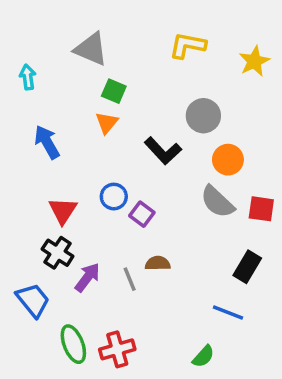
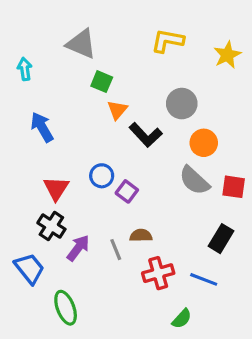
orange triangle: (107, 123) -> (117, 110), moved
red cross: (117, 349) -> (158, 273), moved

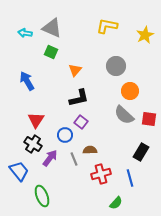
cyan arrow: (25, 69) -> (25, 33), moved, turned -72
green square: (102, 82) -> (51, 52), moved
black L-shape: (146, 135) -> (79, 98), moved, turned -60
blue circle: (102, 176) -> (65, 135), moved
blue line: (204, 279) -> (130, 178), turned 54

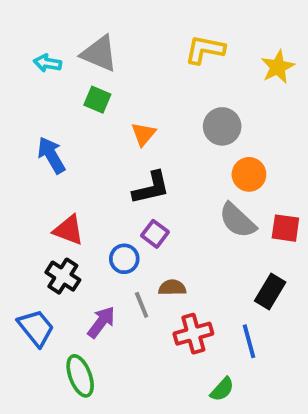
red triangle: (36, 120) -> (69, 230), turned -42
purple arrow: (50, 158) -> (101, 322), moved

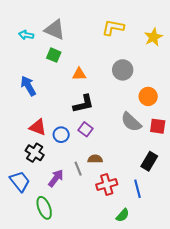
orange triangle: (143, 134) -> (79, 74), turned 48
orange circle: (249, 174) -> (148, 96), moved
blue circle: (124, 259) -> (61, 135), moved

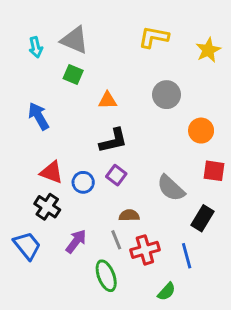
cyan arrow: (26, 35) -> (36, 47), turned -112
gray semicircle: (131, 122) -> (171, 188), moved
gray line: (78, 169) -> (116, 240), moved
green ellipse: (44, 208) -> (106, 276), moved

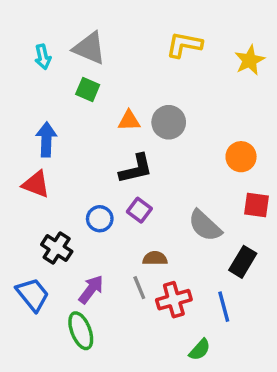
gray circle: (167, 95) -> (169, 122), moved
blue arrow: (39, 116) -> (46, 139), turned 32
red triangle: (52, 172) -> (36, 184), moved
green ellipse: (106, 276) -> (81, 331), moved

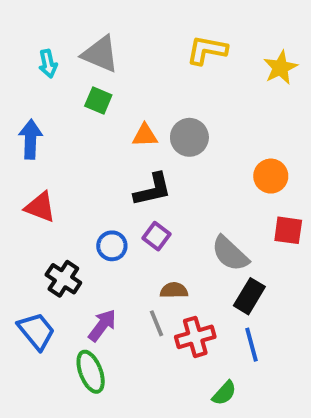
blue arrow: (46, 139) -> (31, 139), moved
black rectangle: (243, 262) -> (249, 296), moved

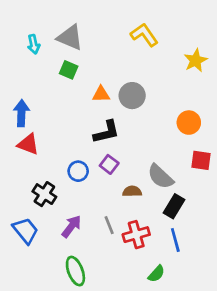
yellow L-shape: (207, 50) -> (144, 35), turned 44
yellow star: (280, 68) -> (196, 60), moved
blue arrow: (31, 139) -> (21, 113), moved
brown semicircle: (174, 290) -> (132, 191), moved
green ellipse: (91, 372) -> (75, 271), moved

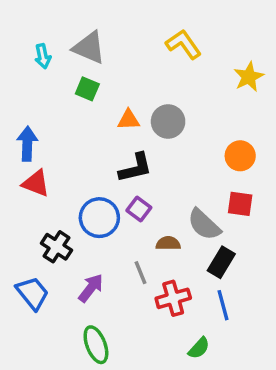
red square: (201, 160) -> (240, 204), moved
blue circle: (78, 171) -> (99, 218), size x1.5
gray line: (109, 225) -> (141, 273), moved

